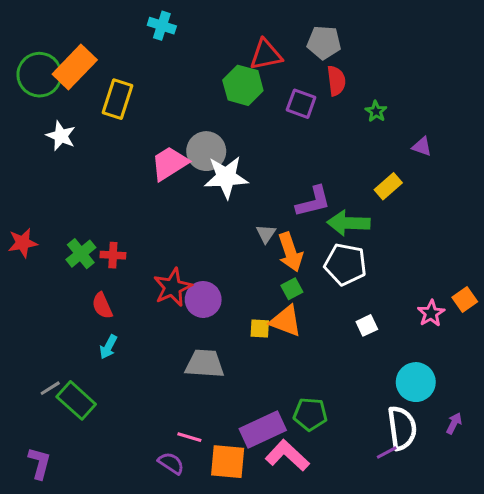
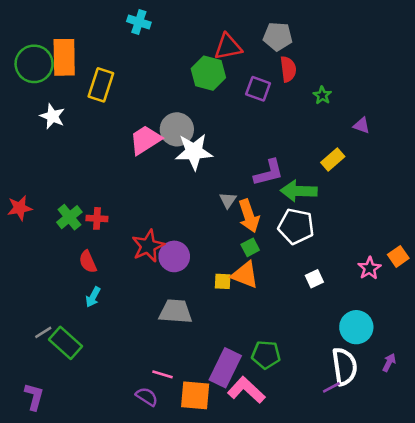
orange rectangle: (75, 67) -> (64, 57), turned -45
purple rectangle: (263, 429) -> (225, 368), turned -39

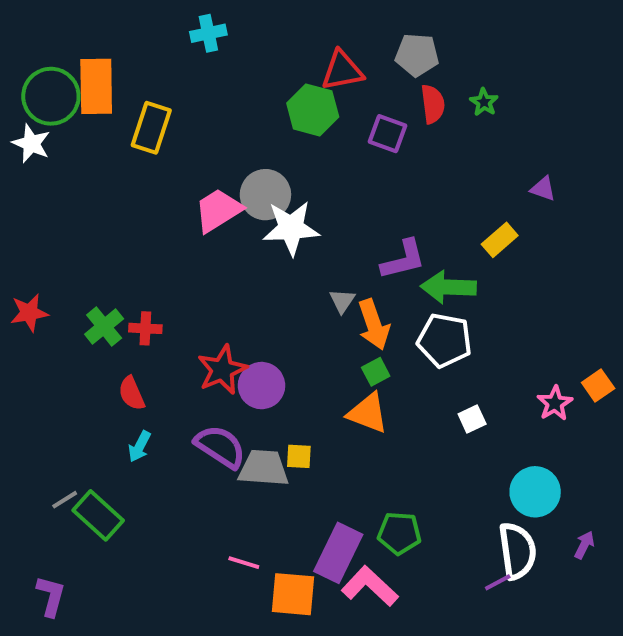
cyan cross: (139, 22) -> (208, 33), turned -30
green star: (322, 95) -> (484, 102), moved
white star: (52, 116) -> (31, 143), moved
yellow square: (223, 281) -> (299, 456), moved
purple semicircle: (147, 397) -> (220, 447), moved, size x1.5

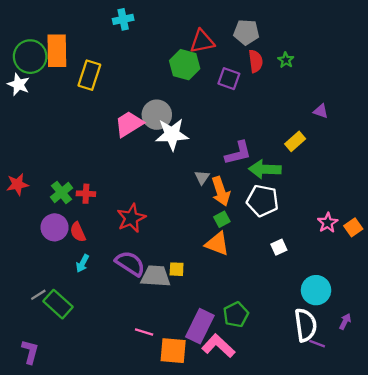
purple circle: (262, 386) -> (55, 227), moved
pink star: (555, 403) -> (328, 223), moved
green pentagon: (399, 533) -> (236, 315), turned -30
purple line: (498, 582) -> (317, 344), moved, turned 49

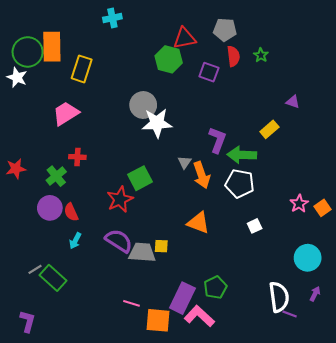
pink trapezoid: (129, 124) -> (66, 113), moved
purple L-shape: (238, 153) -> (217, 140), turned -55
red cross: (86, 194) -> (77, 157), moved
green square: (222, 219) -> (140, 178), moved, size x1.6
cyan circle: (316, 290) -> (308, 258), moved

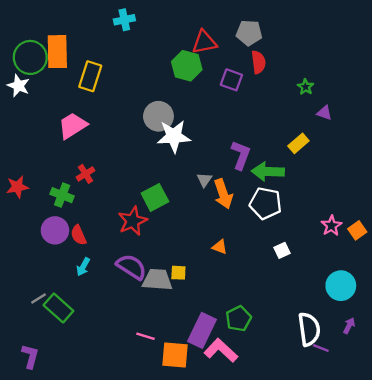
green star: (261, 55) -> (306, 87), moved
red cross: (77, 157) -> (86, 174), turned -35
green cross: (56, 176) -> (62, 195), turned -30
orange triangle: (198, 223) -> (220, 247), size x0.6

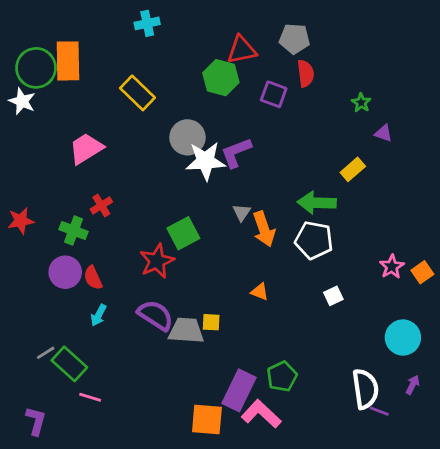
yellow rectangle: (90, 76) -> (137, 93), moved, turned -64
purple L-shape: (241, 155) -> (236, 153), moved, turned -132
pink line: (146, 336) -> (90, 397), moved

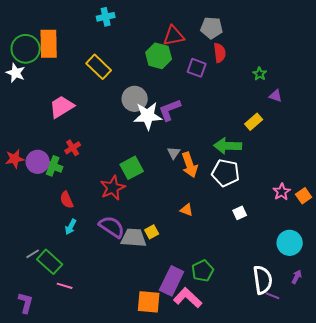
purple circle: (65, 272) -> (38, 162), moved
yellow square: (211, 322) -> (152, 232), turned -32

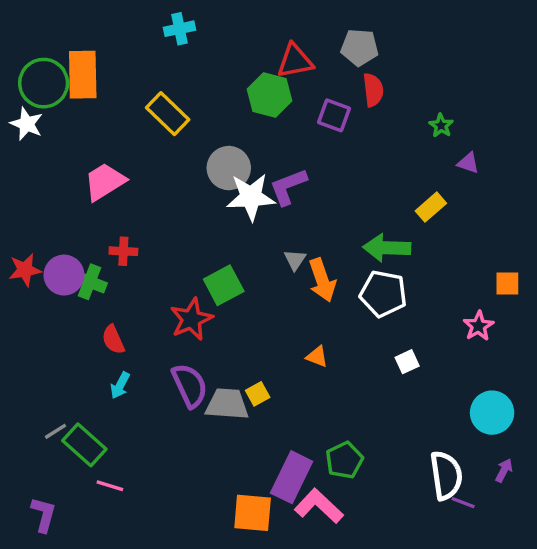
red cross: (73, 148) -> (123, 251), turned 35
orange square: (304, 196) -> (507, 284), moved, turned 35
purple semicircle: (112, 227) -> (190, 385), turned 32

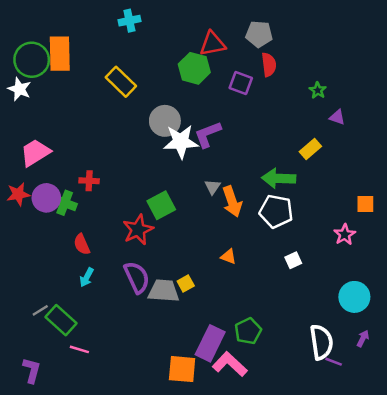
pink trapezoid: (105, 182) -> (35, 153), moved

